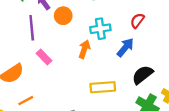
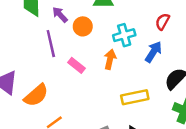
pink rectangle: (44, 57) -> (76, 65), moved

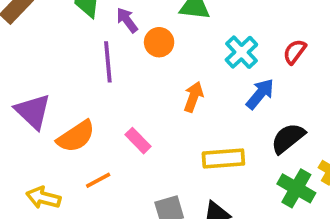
red semicircle: (163, 22) -> (295, 52), moved
cyan cross: (124, 35) -> (241, 52), moved, turned -35
pink rectangle: (76, 65) -> (138, 141), moved

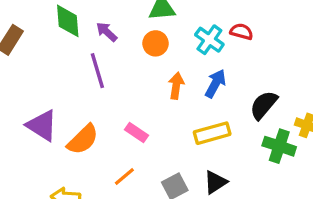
orange circle: (159, 42) -> (156, 43), moved
red semicircle: (295, 52) -> (241, 32), moved, turned 80
blue arrow: (260, 94) -> (215, 83), moved
orange line: (98, 180) -> (124, 176), moved

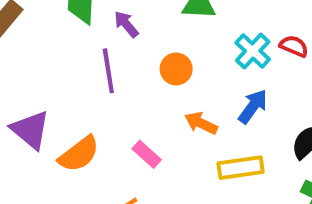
orange circle: (156, 43) -> (176, 69), moved
orange arrow: (176, 86) -> (201, 123), moved, turned -80

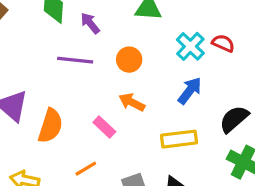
purple line: (108, 71) -> (75, 60), turned -76
orange arrow: (201, 123) -> (132, 102), moved
orange semicircle: (79, 154) -> (50, 126), turned -36

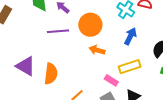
orange circle: (129, 60) -> (90, 25), size x1.5
pink rectangle: (104, 127) -> (111, 80), moved

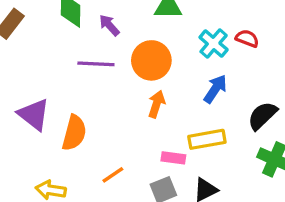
orange arrow: (97, 50) -> (156, 104), turned 84
pink rectangle: (111, 80) -> (173, 158), turned -32

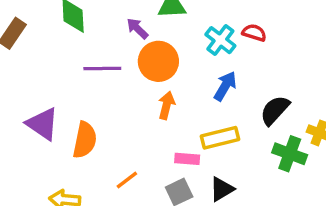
purple arrow: (109, 25) -> (137, 28), moved

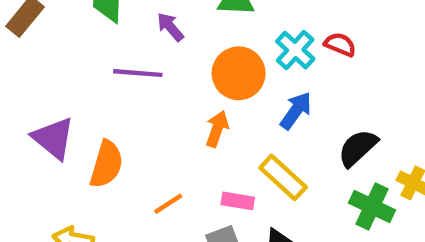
purple arrow: (137, 28) -> (170, 27), moved
orange circle: (158, 61) -> (239, 73), moved
yellow rectangle: (220, 138) -> (283, 177), turned 51
orange line: (127, 180) -> (168, 204), moved

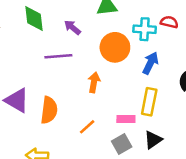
cyan cross: (295, 50) -> (145, 29), turned -30
orange arrow: (217, 129) -> (94, 82), moved
yellow rectangle: (283, 177) -> (149, 102), turned 68

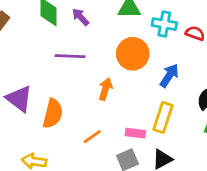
purple arrow: (72, 27) -> (81, 17), moved
cyan cross: (145, 29) -> (164, 24), moved

